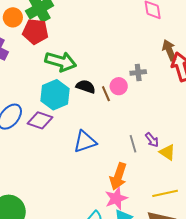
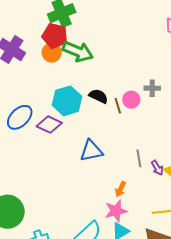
orange circle: (13, 17) -> (52, 53), moved
green arrow: (61, 62) -> (78, 51), moved
purple arrow: (152, 140) -> (157, 168), moved
orange arrow: (118, 176) -> (121, 189), size x0.6

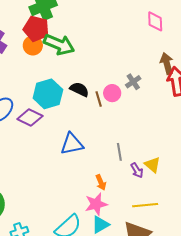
gray cross: (152, 88) -> (133, 82), turned -35
purple arrow: (157, 168) -> (137, 170), moved
orange arrow: (121, 189) -> (101, 182), turned -49

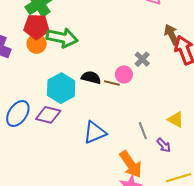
brown line: (99, 99) -> (112, 83), turned -49
yellow triangle: (152, 165) -> (176, 120), moved
orange arrow: (101, 182) -> (131, 164), size x1.8

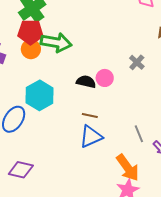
pink circle: (124, 74) -> (105, 78), moved
brown line: (112, 83) -> (90, 115), moved
cyan hexagon: (61, 88) -> (40, 95), moved
purple diamond: (48, 115) -> (21, 170), moved

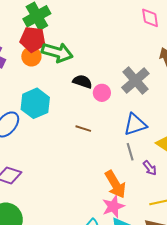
gray cross: (137, 62) -> (135, 80), size x1.8
black semicircle: (86, 82) -> (82, 82), moved
blue triangle: (91, 137) -> (135, 125), moved

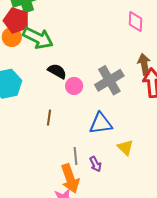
brown line: (83, 129) -> (49, 118), turned 70
gray line: (130, 152) -> (76, 156), moved
purple arrow: (150, 168) -> (96, 164), moved

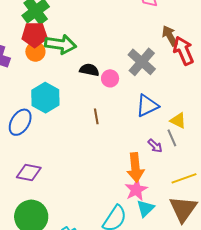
gray line: (76, 156) -> (172, 138), moved
orange arrow: (70, 178) -> (135, 167), turned 32

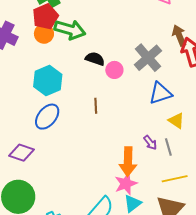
red pentagon: (35, 35) -> (45, 17), turned -30
blue triangle: (147, 106) -> (160, 93), moved
blue ellipse: (20, 122) -> (47, 117), moved
gray line: (172, 138) -> (168, 147), moved

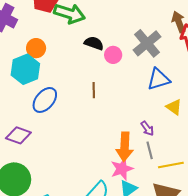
orange circle: (44, 34) -> (36, 48), moved
cyan hexagon: (48, 81) -> (25, 69), moved
gray line: (168, 147) -> (150, 150), moved

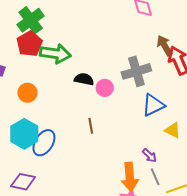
gray cross: (147, 43) -> (136, 71), turned 32
cyan hexagon: (25, 69) -> (24, 134), moved

